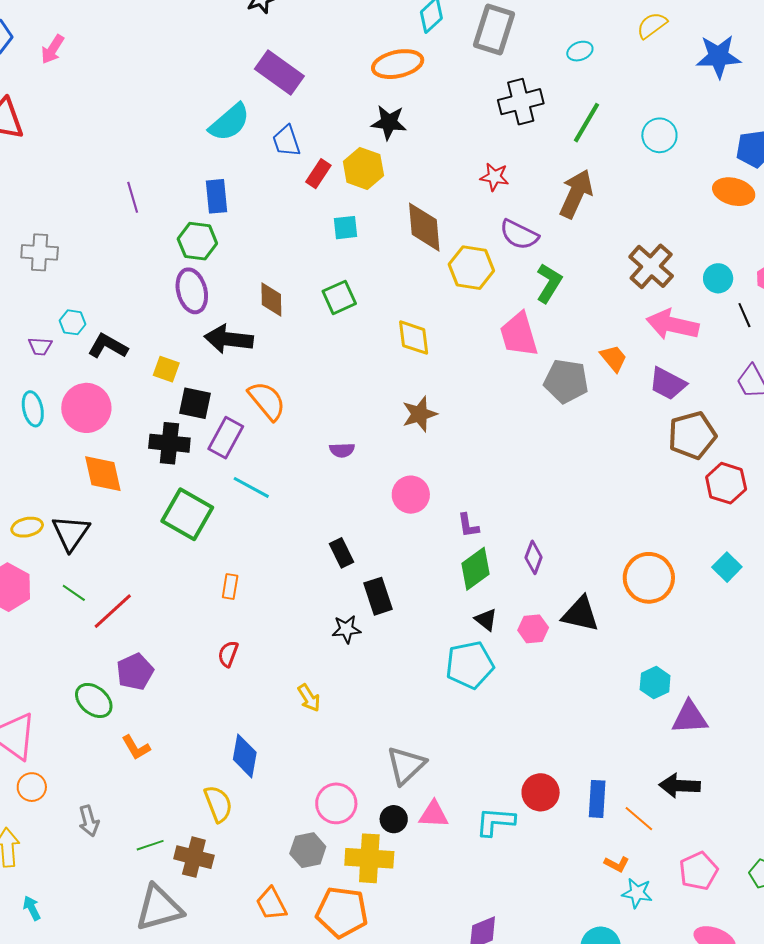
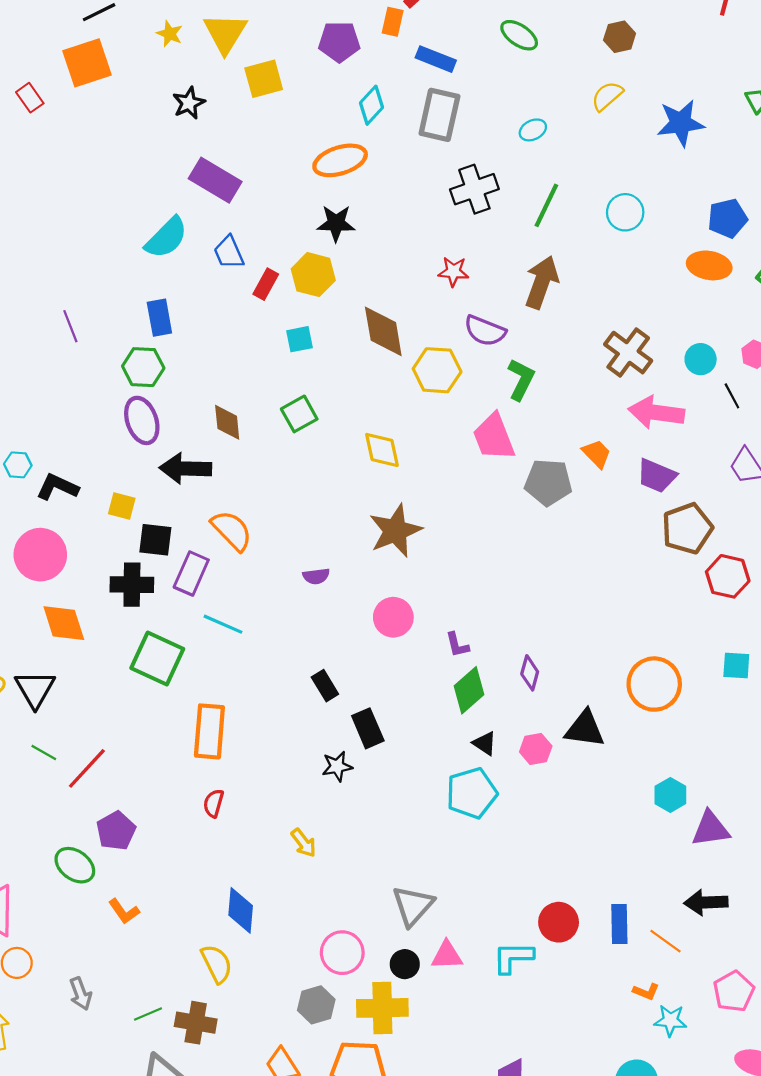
brown star: (420, 414) -> (395, 531), size x1.4
cyan square: (727, 567) -> (736, 665), turned -36
orange rectangle: (230, 586) -> (209, 731), size x2.0

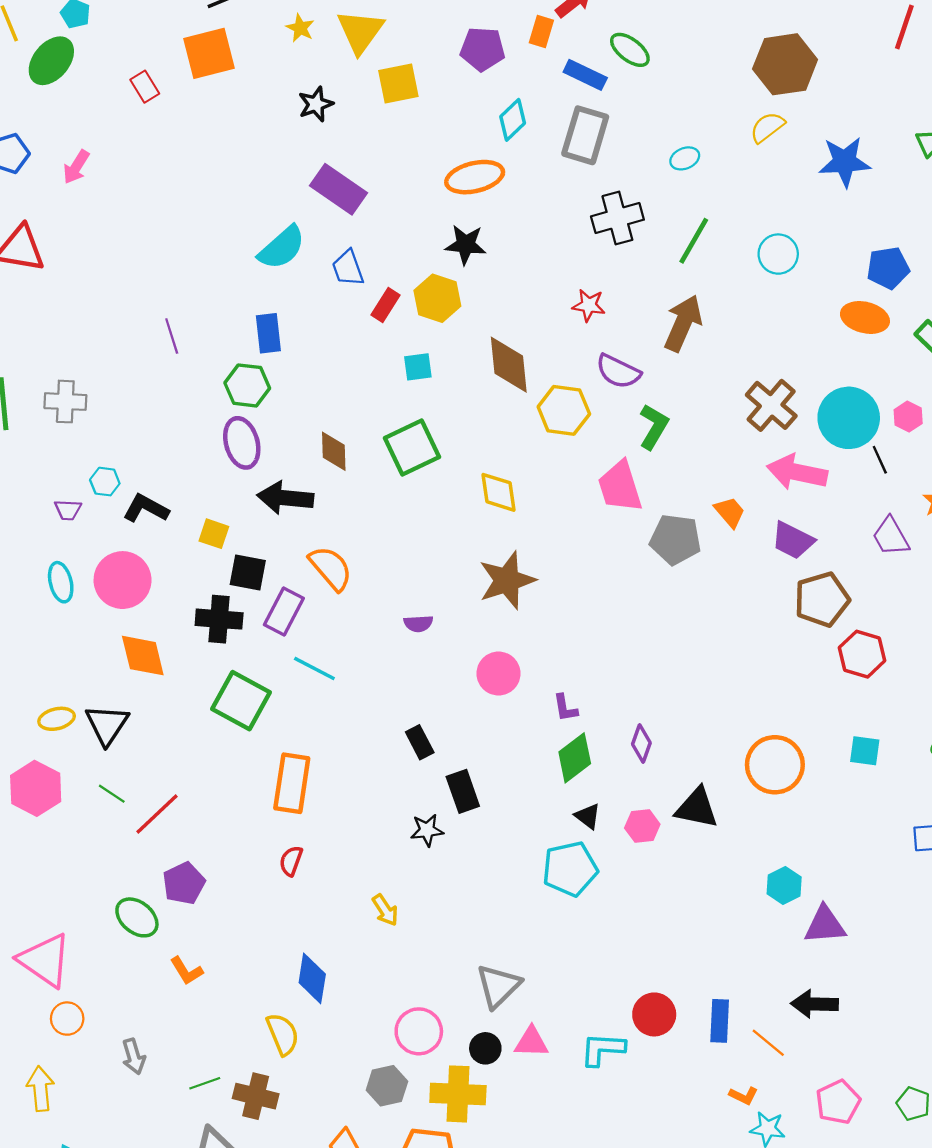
green ellipse: (519, 35) -> (630, 50), moved
brown hexagon: (620, 37) -> (785, 64), size x1.8
cyan circle: (701, 359) -> (849, 418), size x1.8
green square: (299, 414) -> (412, 447), size x1.4

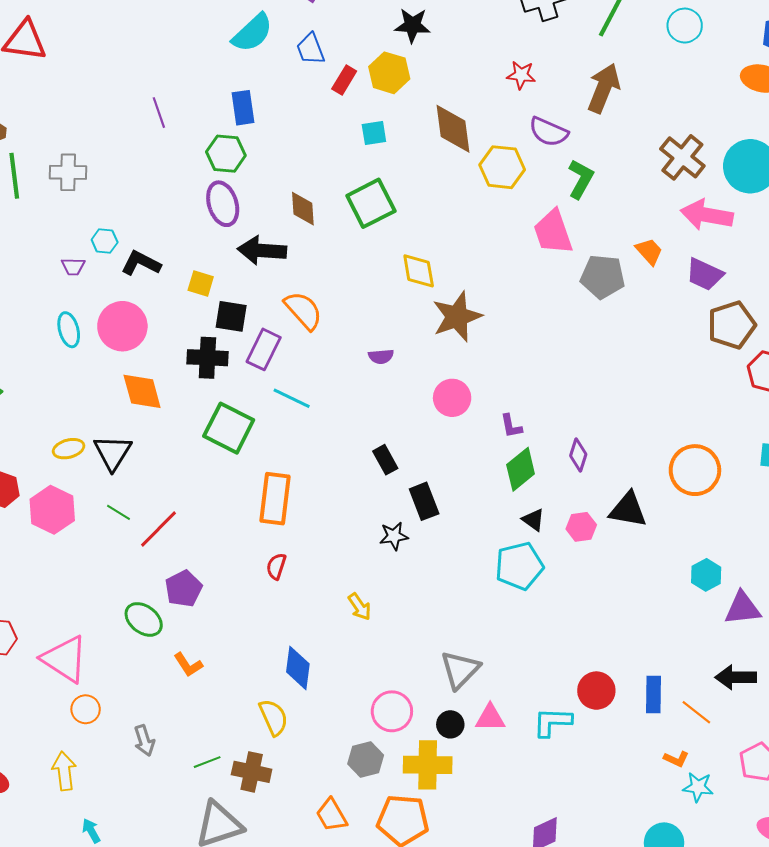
yellow diamond: (499, 492) -> (419, 271), moved

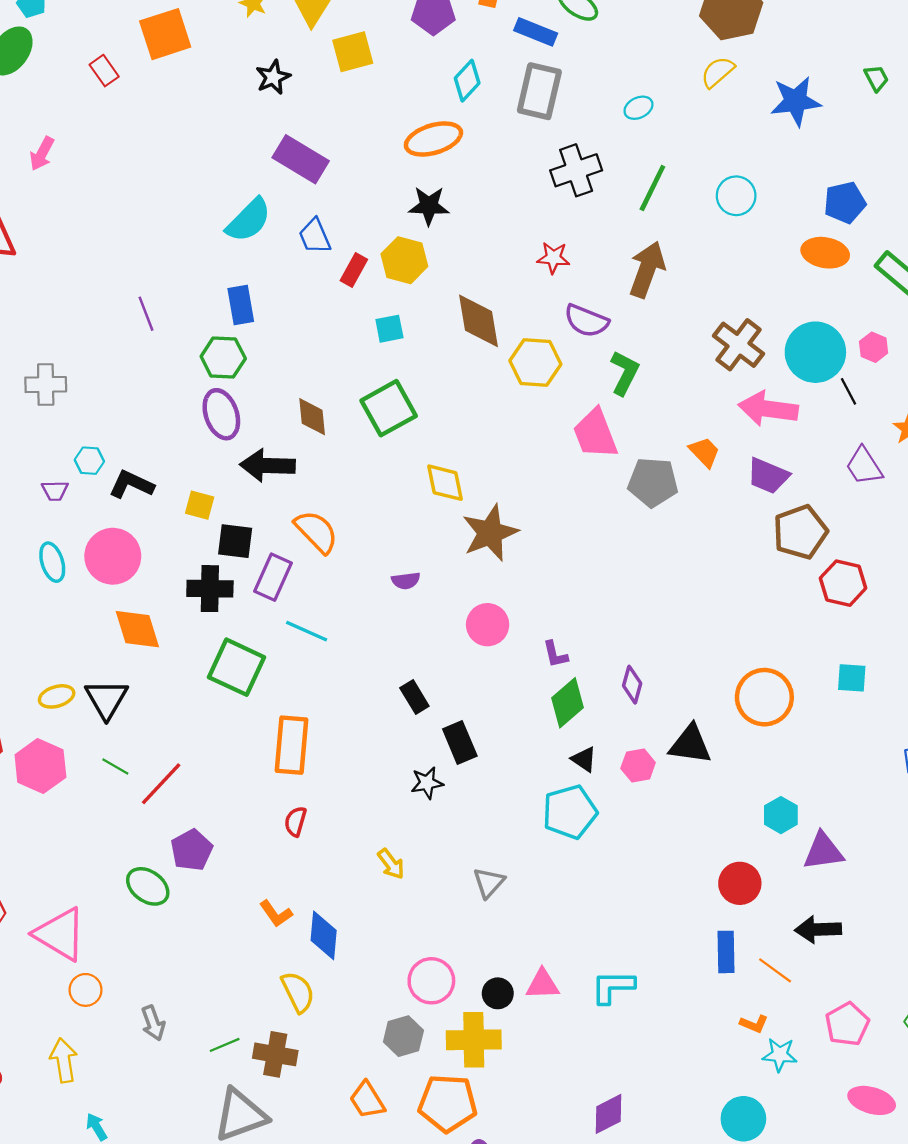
orange L-shape: (188, 665) -> (276, 914), moved
gray triangle: (460, 670) -> (489, 883), moved, size x0.7
red circle: (596, 691) -> (740, 883), moved

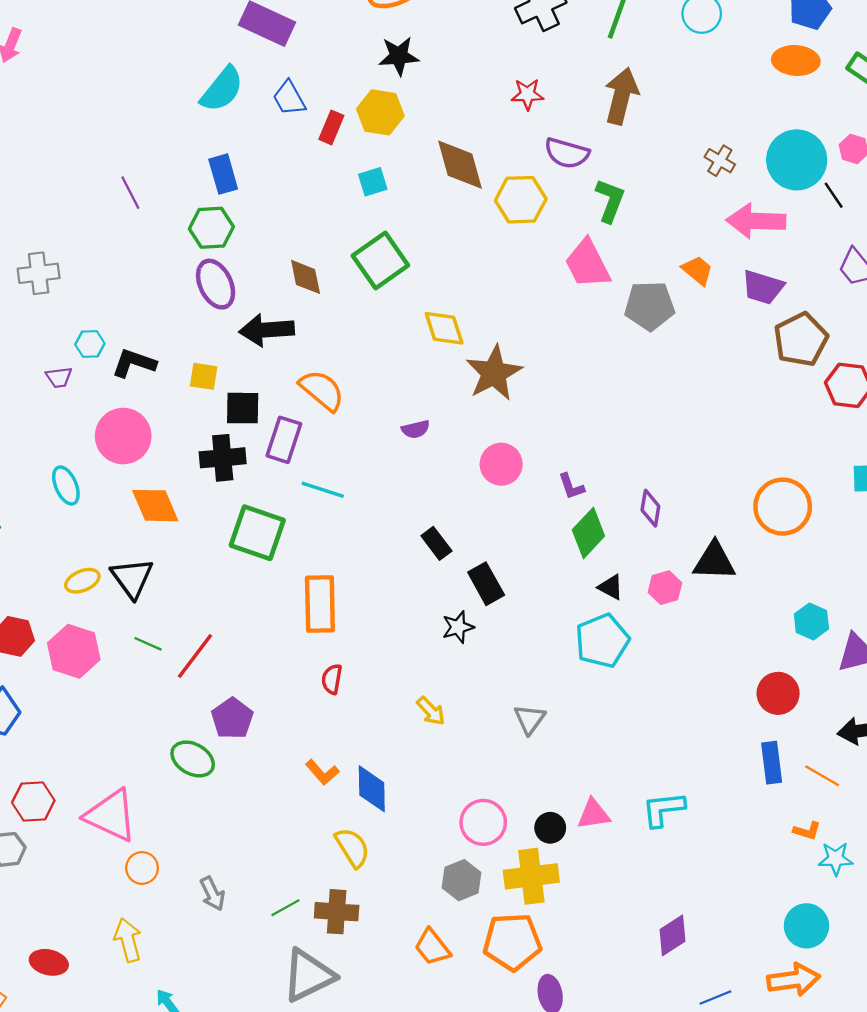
brown cross: (739, 345) -> (720, 161), size x0.6
cyan ellipse: (52, 562) -> (66, 485), moved

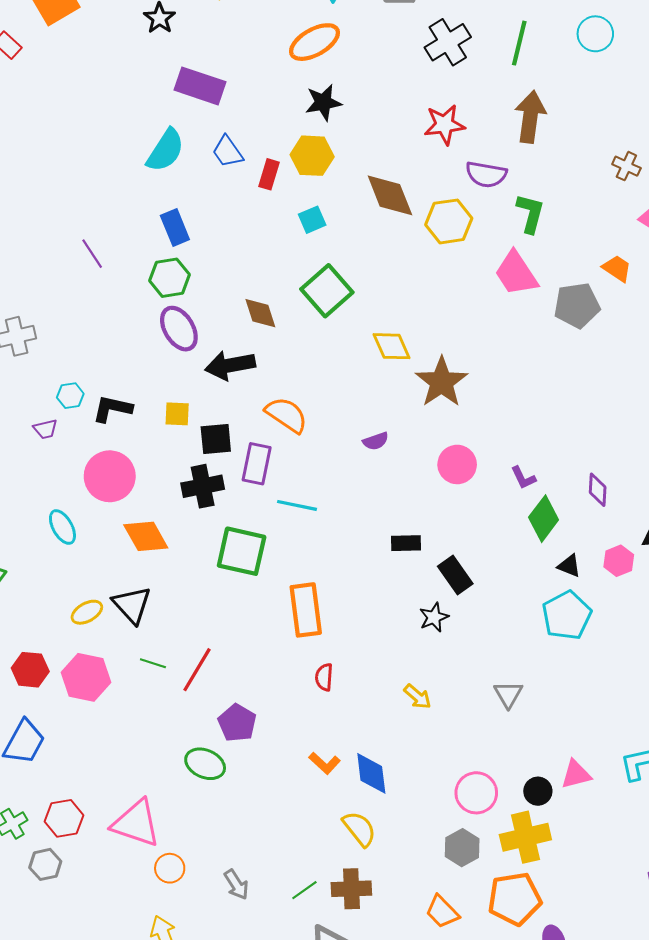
red star: (527, 94) -> (444, 125), size x1.4
black rectangle: (436, 543) -> (406, 543), turned -48

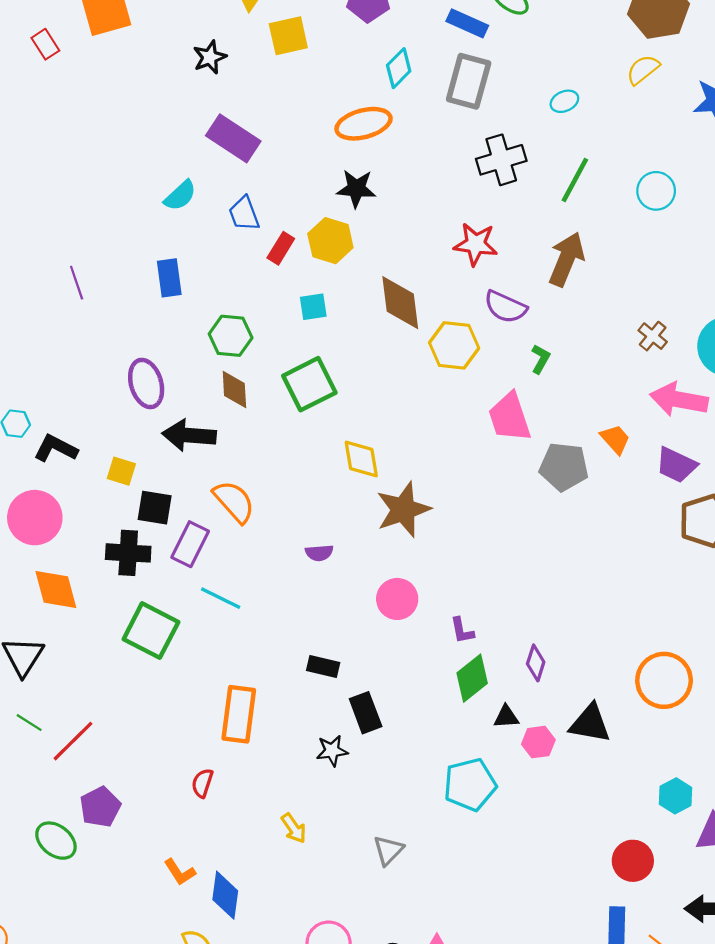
cyan semicircle: (165, 150) -> (180, 196), size x0.7
green L-shape: (530, 213) -> (541, 359), size x0.7
green hexagon: (170, 278) -> (231, 336), moved
black triangle: (569, 566) -> (506, 717), moved, turned -40
orange rectangle: (306, 610) -> (239, 714), moved

